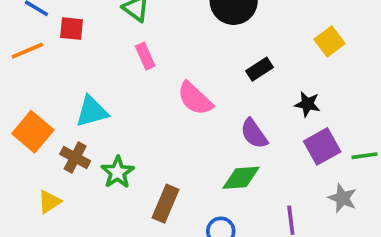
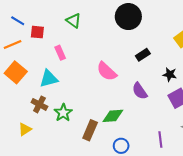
pink rectangle: (145, 56) -> (60, 53), moved
orange square: (33, 132) -> (16, 72), moved
green diamond: (241, 178) -> (113, 116), moved

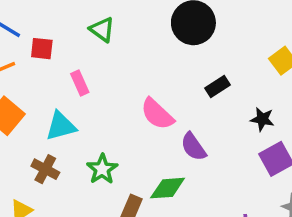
purple semicircle: (140, 91) -> (193, 147), moved
green star: (63, 113) -> (102, 169), moved

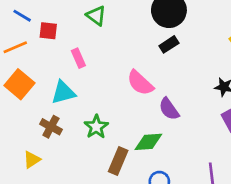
black rectangle: (218, 86) -> (169, 44), moved

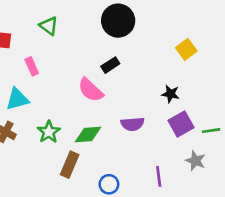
black rectangle: (169, 44) -> (110, 65), moved
purple semicircle: (169, 109) -> (133, 124), moved, turned -60
green diamond: (148, 142) -> (88, 134), moved

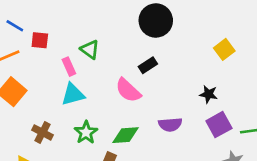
green triangle: (49, 26) -> (90, 49), moved
cyan triangle: (17, 99) -> (73, 94), moved

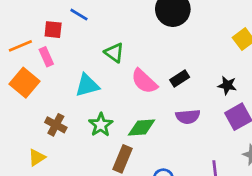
blue line: (15, 26) -> (79, 15), moved
green triangle: (90, 49) -> (114, 53), moved
black rectangle: (148, 65) -> (180, 79), moved
pink rectangle: (69, 67) -> (46, 57), moved

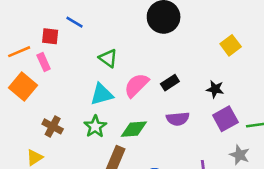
pink semicircle: (144, 81) -> (136, 85), turned 92
cyan triangle: (87, 85) -> (102, 94), moved

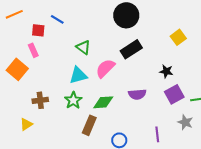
orange line: (19, 52) -> (14, 14), moved
black rectangle: (170, 83) -> (131, 49), moved, size x1.5
brown cross: (53, 126) -> (40, 100), turned -35

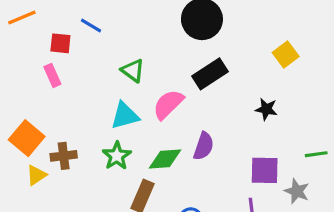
orange square: (17, 69) -> (27, 138), moved
purple semicircle: (137, 94) -> (204, 146), moved, turned -66
purple square: (174, 94) -> (265, 170), moved, turned 30
yellow triangle: (26, 124) -> (36, 175), moved

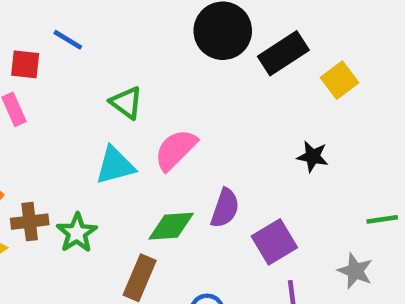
black rectangle: (210, 74) -> (283, 53), moved
green star: (117, 156) -> (77, 233), moved
purple square: (265, 170) -> (274, 242), moved, turned -32

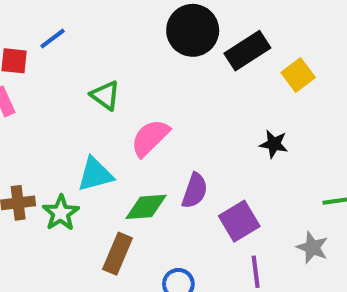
blue line: (68, 40) -> (53, 38), turned -68
cyan triangle: (115, 165) -> (95, 174), moved

